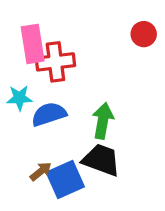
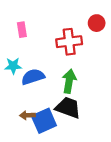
pink rectangle: (33, 44) -> (22, 30), size x0.6
red cross: (55, 62) -> (69, 42), moved
brown arrow: (41, 171) -> (27, 115), turned -144

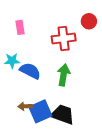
blue semicircle: (33, 77) -> (30, 71), turned 45
black trapezoid: (68, 108) -> (63, 114), moved

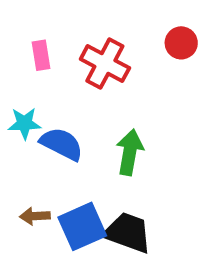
red cross: (64, 38) -> (105, 64), moved, turned 35
brown arrow: (25, 106) -> (35, 216), moved

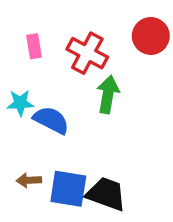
red circle: (181, 43) -> (151, 36), size x1.4
green arrow: (130, 152) -> (108, 94), moved
blue square: (82, 226) -> (68, 189), turned 33

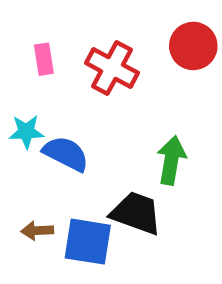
green arrow: (108, 94) -> (171, 160), moved
black trapezoid: (106, 194) -> (136, 213), moved

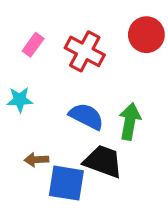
pink rectangle: (44, 59) -> (33, 45), turned 45
blue semicircle: (66, 154) -> (86, 116), moved
brown arrow: (37, 231) -> (36, 160), moved

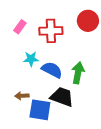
red cross: (85, 51) -> (51, 31), turned -30
cyan star: (20, 100) -> (31, 59), moved

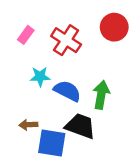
red cross: (51, 31) -> (66, 40), turned 35

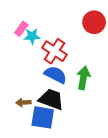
red cross: (66, 40) -> (54, 51), moved
cyan star: (40, 77) -> (32, 36), moved
black trapezoid: (80, 126) -> (51, 99), moved

